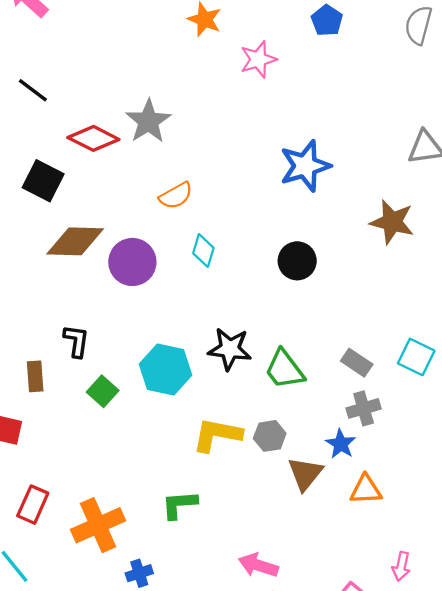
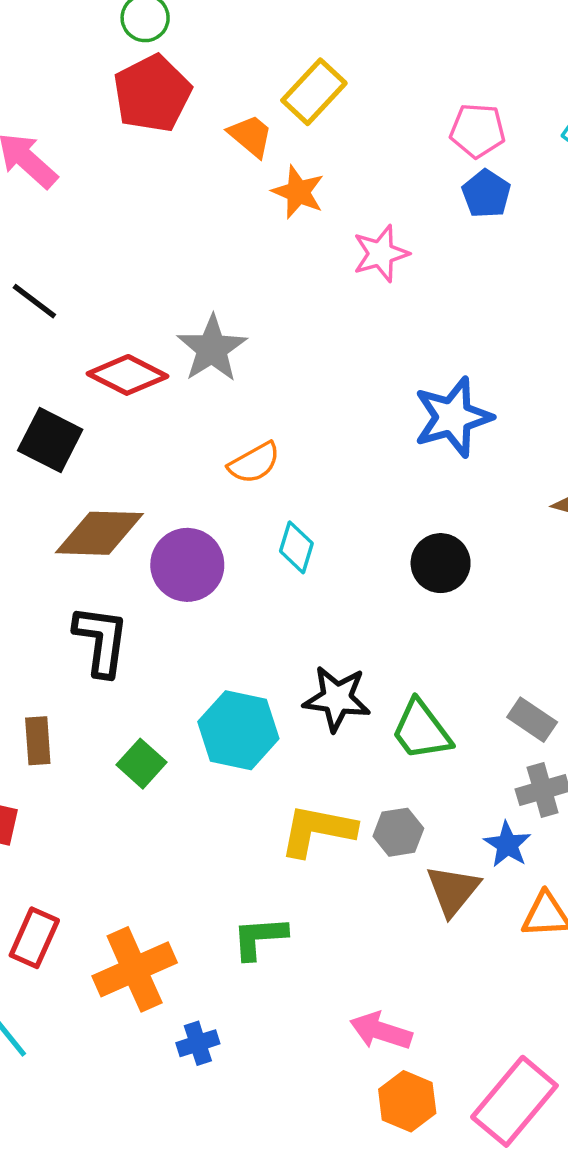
black L-shape: (76, 341) -> (101, 640), moved, size x1.4

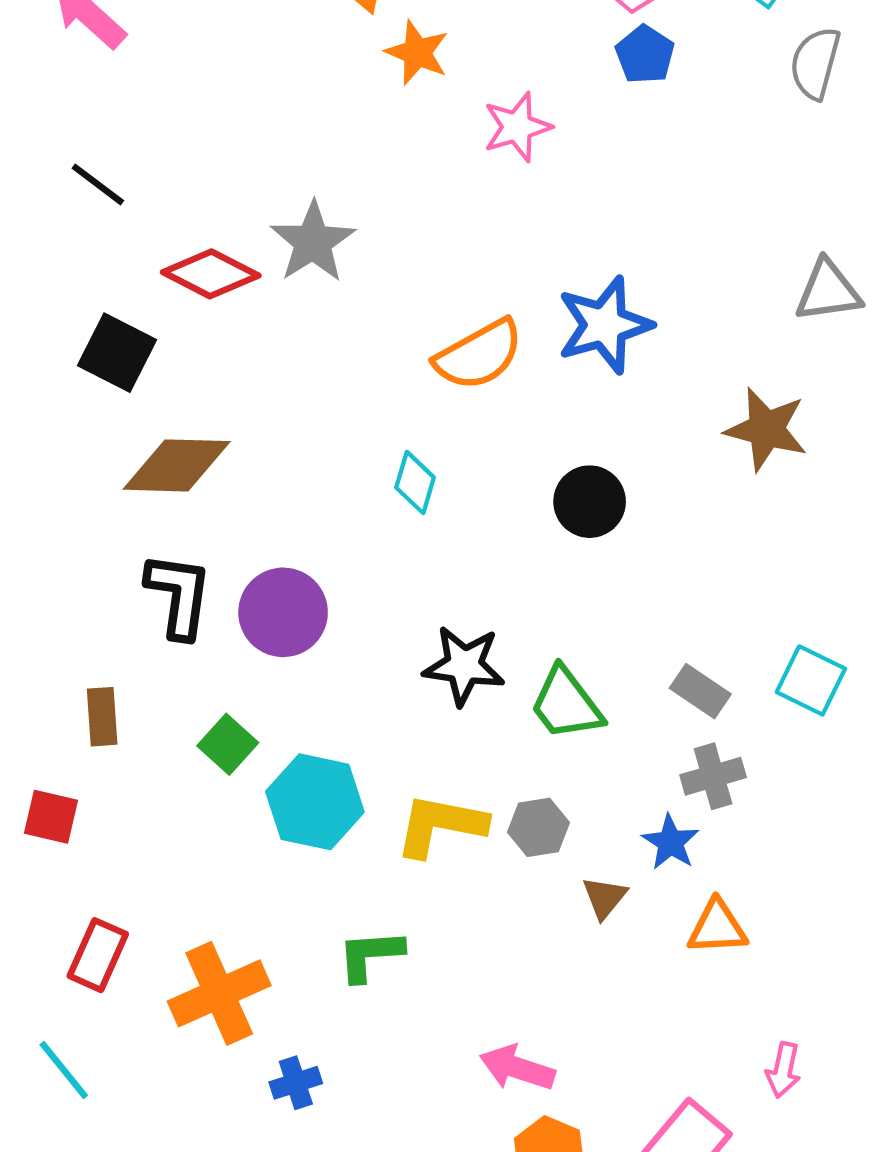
orange semicircle: (254, 463) -> (479, 355), moved, size x1.4
purple circle: (187, 565) -> (283, 612), moved
cyan hexagon: (238, 730) -> (315, 802), moved
brown triangle: (453, 890) -> (604, 898), size x0.7

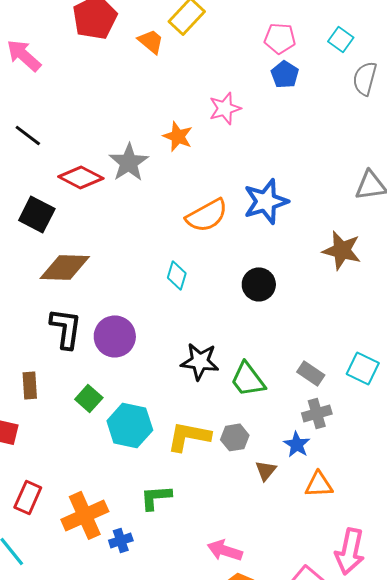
orange star: (417, 52) -> (178, 136), moved
pink arrow: (783, 1070) -> (350, 551), size x1.8
blue cross: (296, 1083) -> (121, 540), moved

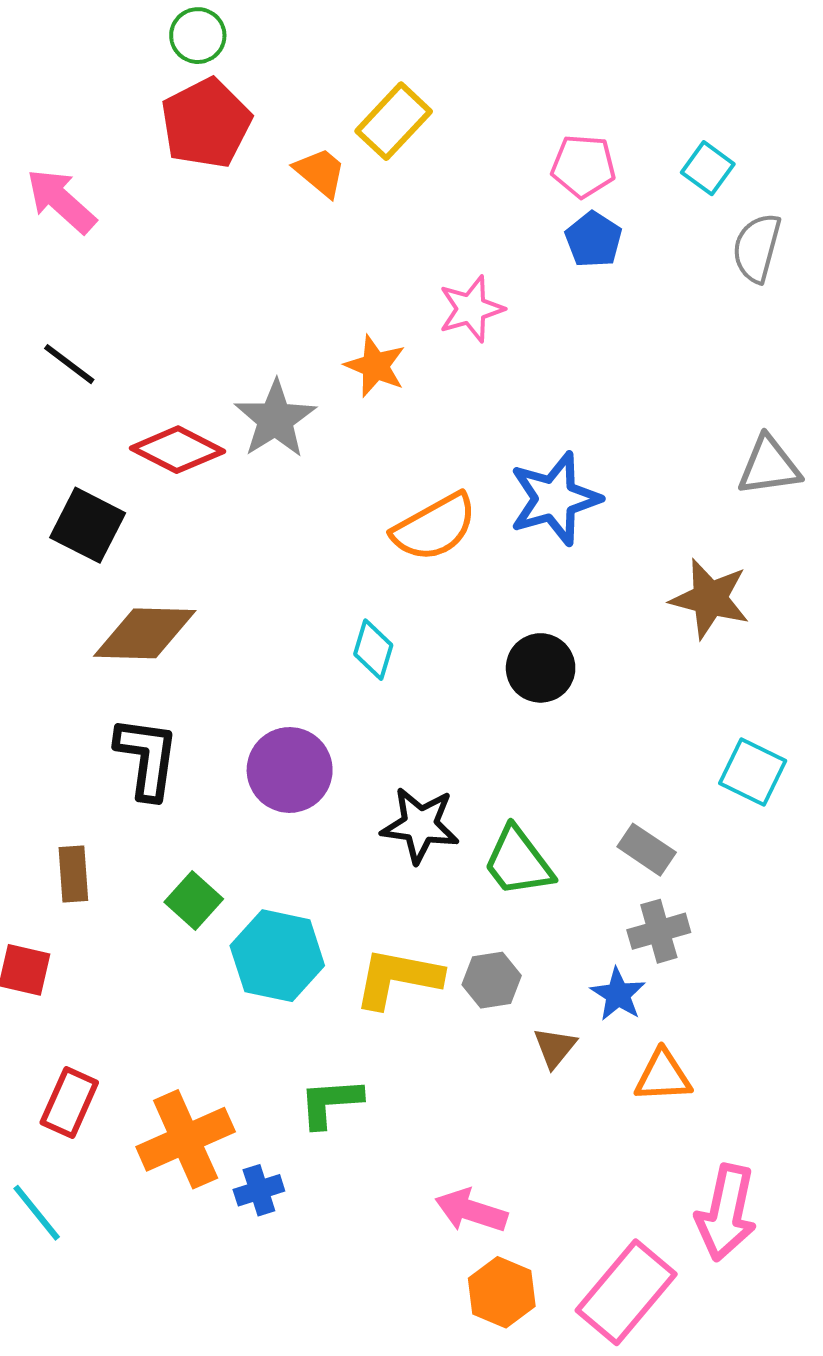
purple circle: (115, 336) -> (290, 770), moved
cyan square: (363, 368) -> (753, 772), moved

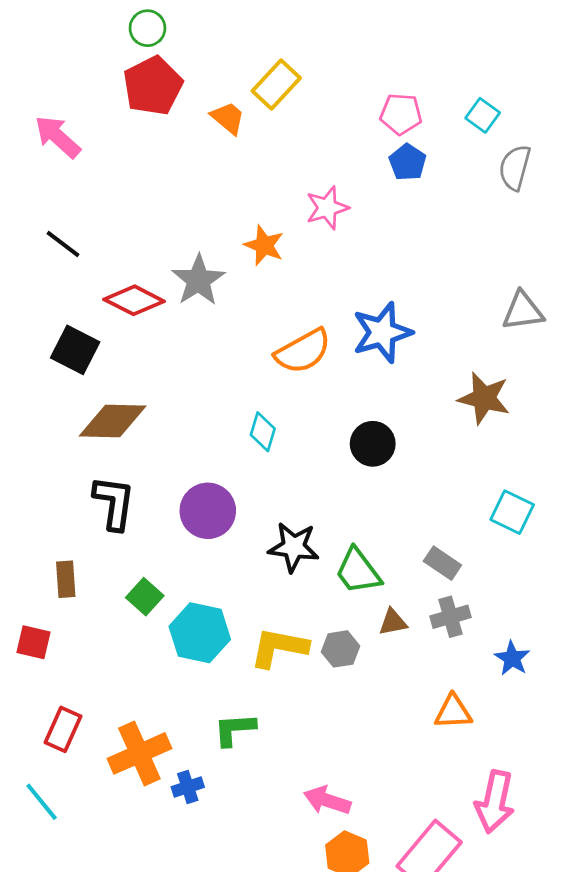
blue star: (618, 994) -> (512, 658), moved
brown triangle: (555, 1047) -> (393, 622), moved, turned 40

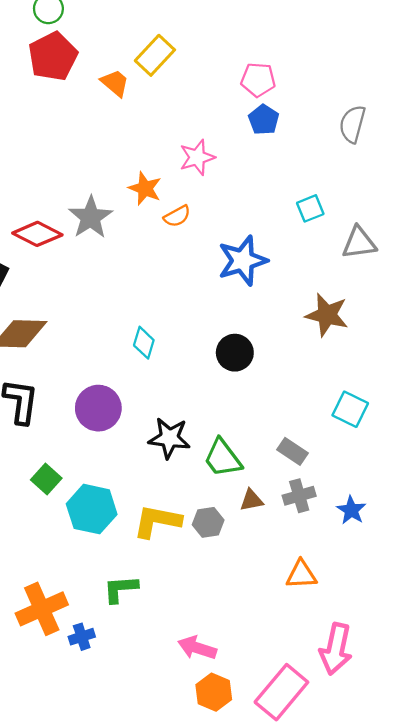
cyan square: (483, 115) -> (310, 208), moved, turned 32
orange semicircle: (303, 351) -> (177, 216), moved, size x0.6
blue star: (512, 658) -> (351, 510), moved

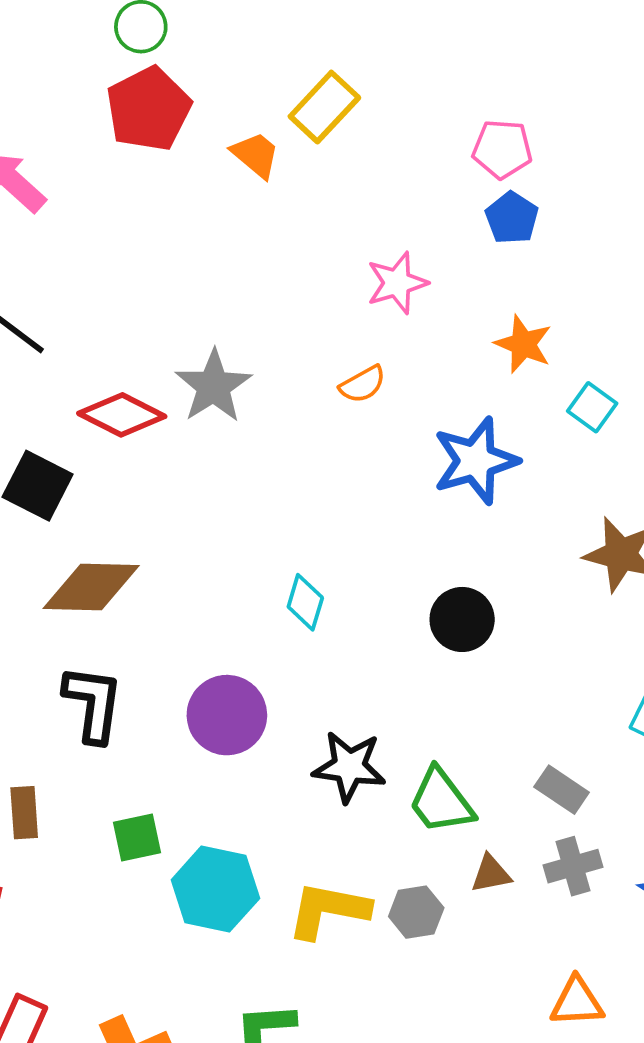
orange star: (145, 188) -> (523, 344), moved
cyan square: (310, 208) -> (592, 407), moved, turned -32
green square: (46, 479) -> (137, 837), turned 36

